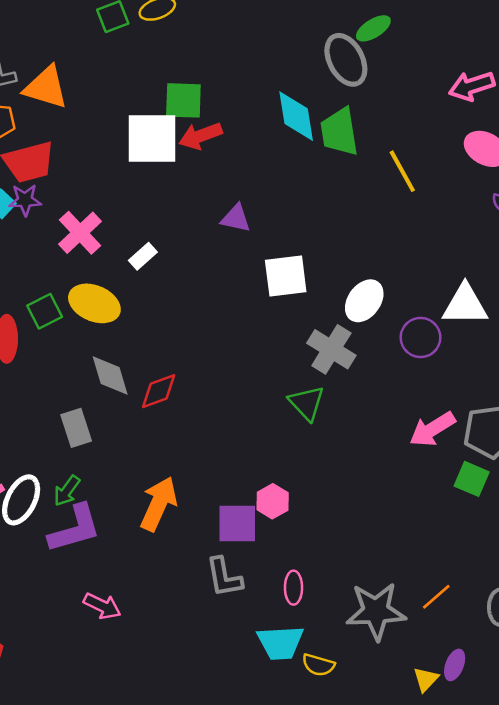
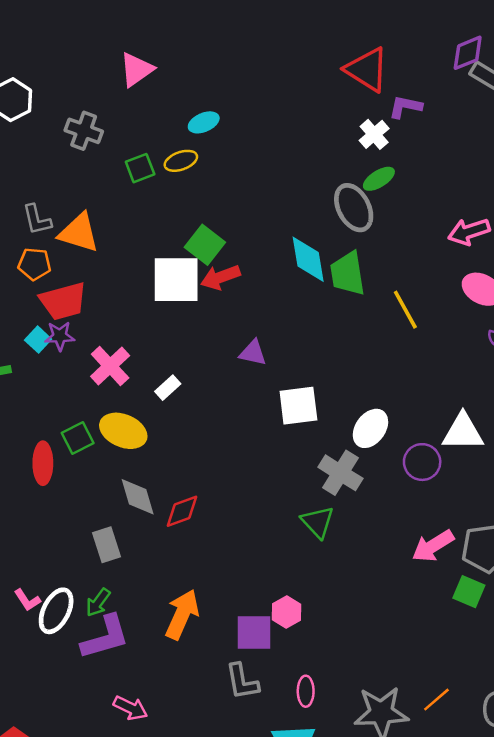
green square: (183, 100) -> (205, 245), turned 36

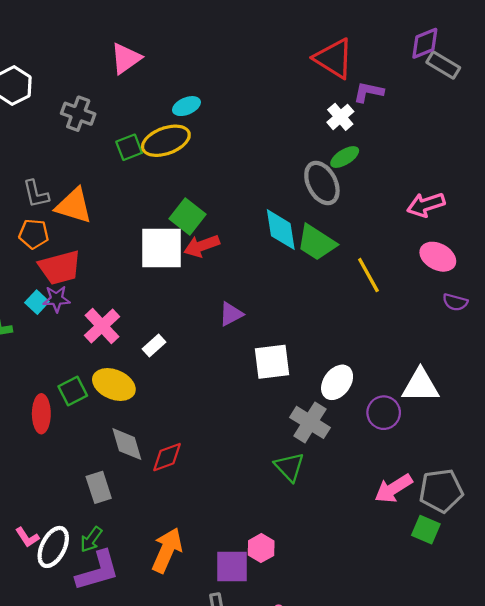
yellow ellipse: (181, 161) -> (166, 141), size x1.6
green trapezoid: (348, 274) -> (316, 243), turned -48
purple triangle: (253, 353) -> (231, 314), turned -40

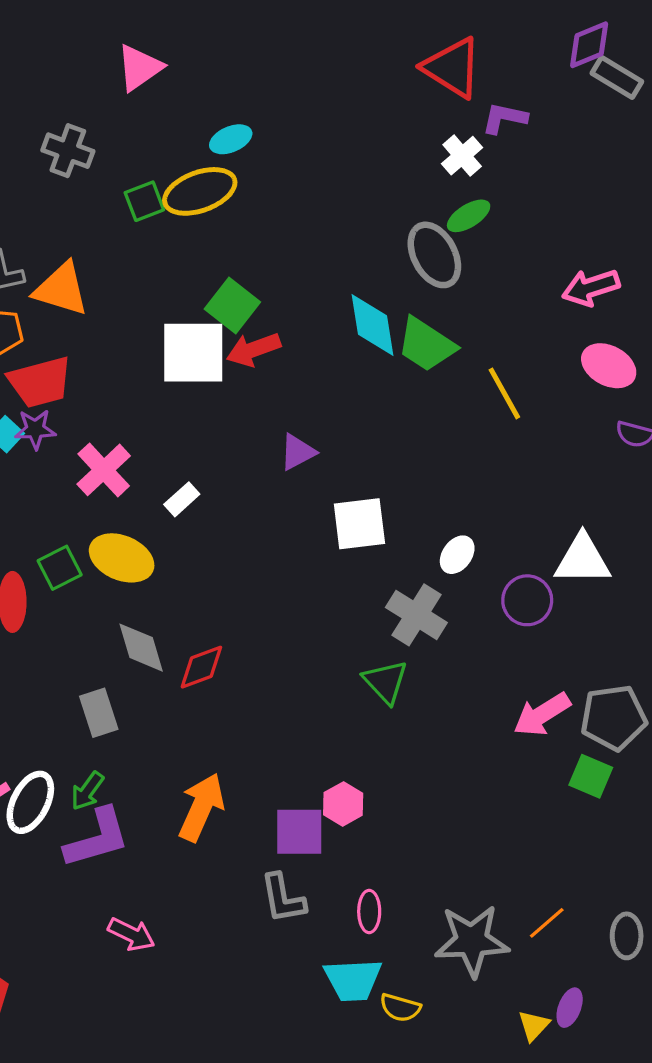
white ellipse: (337, 382) -> (457, 555), size x0.7

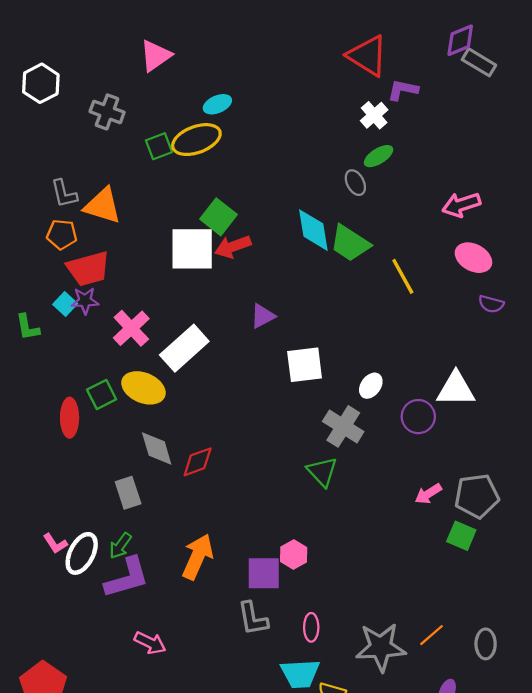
gray ellipse: (434, 255) -> (355, 183), size x0.6
white rectangle: (182, 499) -> (184, 348), size x2.0
pink arrow: (542, 714) -> (428, 494), size x0.7

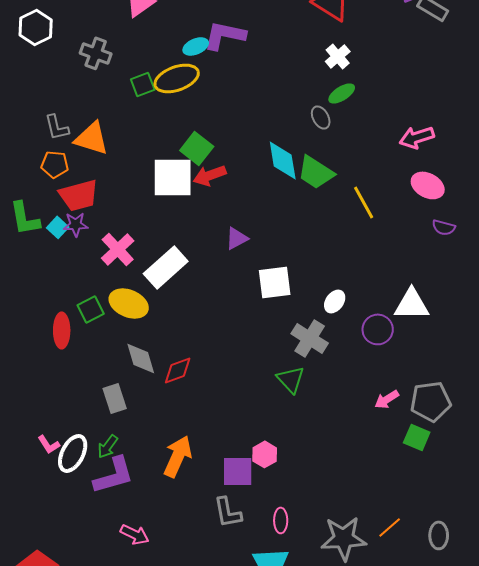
purple L-shape: (403, 90) -> (225, 35), moved, size x1.5
green L-shape: (28, 327) -> (25, 218), moved, size x1.4

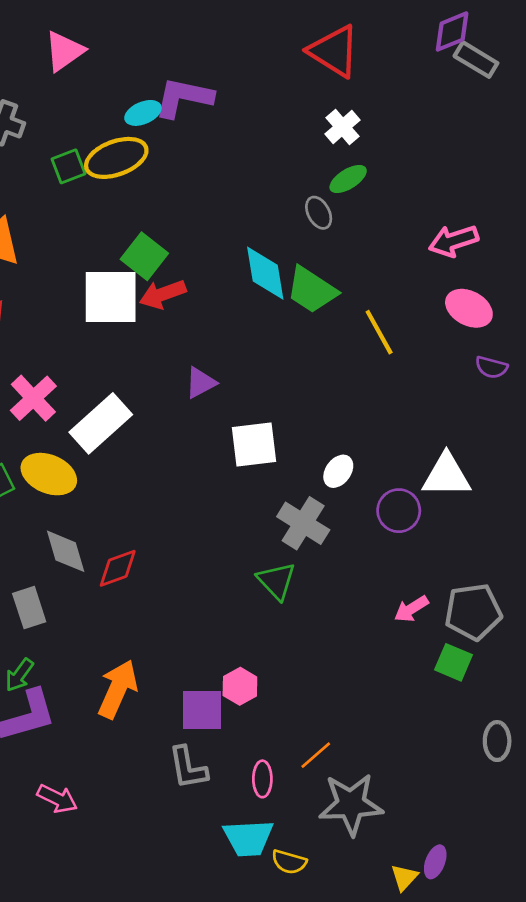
orange line: (390, 527) -> (316, 755), moved
gray ellipse: (439, 535) -> (497, 741), moved

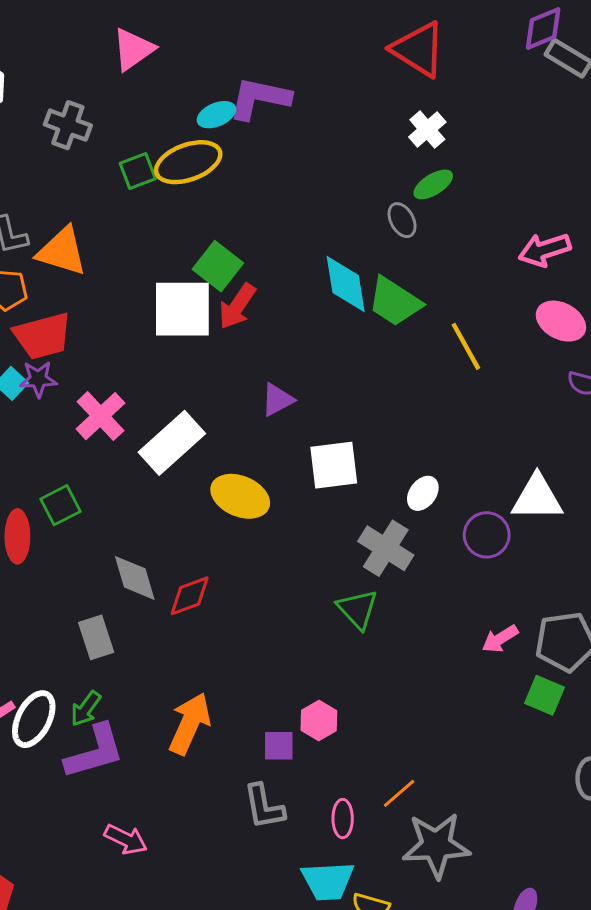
red arrow: (163, 294) -> (237, 306), turned -36
yellow ellipse: (49, 474) -> (240, 496), moved
purple square: (202, 710) -> (279, 746), size x0.7

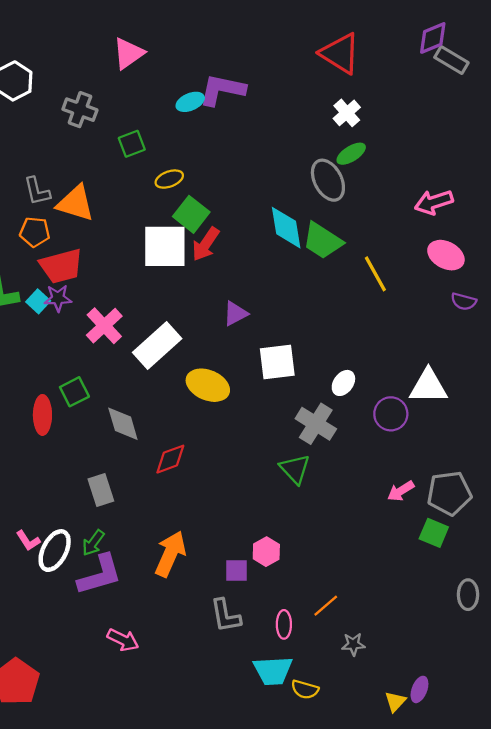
yellow ellipse: (188, 162) -> (169, 179), moved, size x0.6
gray ellipse: (402, 220) -> (328, 180), size x1.6
gray diamond: (135, 578) -> (123, 424), moved
gray star: (436, 845) -> (353, 644), size x0.5

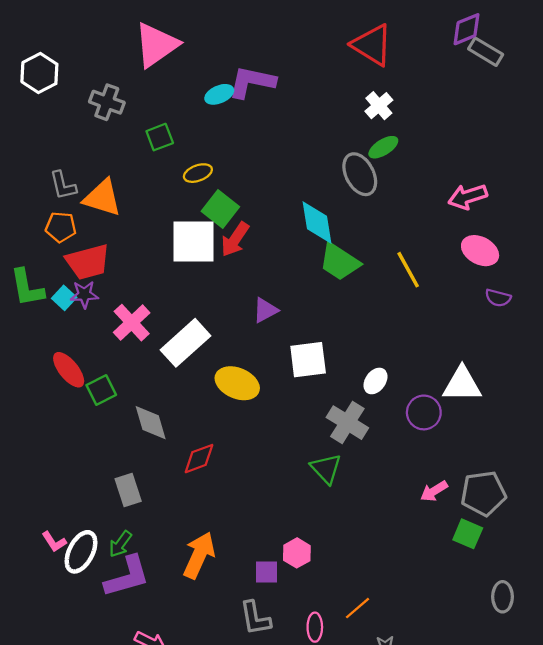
pink triangle: (128, 53) -> (156, 45), size x1.4
green trapezoid: (322, 241) -> (340, 262), moved
red ellipse: (42, 415) -> (69, 370), moved, turned -39

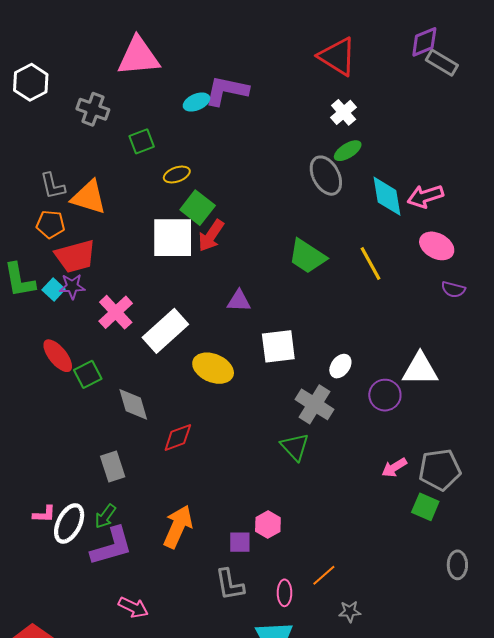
pink triangle: (156, 45) -> (138, 56), turned 30
cyan diamond: (317, 222) -> (387, 196), moved
purple triangle: (265, 310) -> (239, 301), turned 30
pink L-shape: (54, 542) -> (44, 514), turned -55

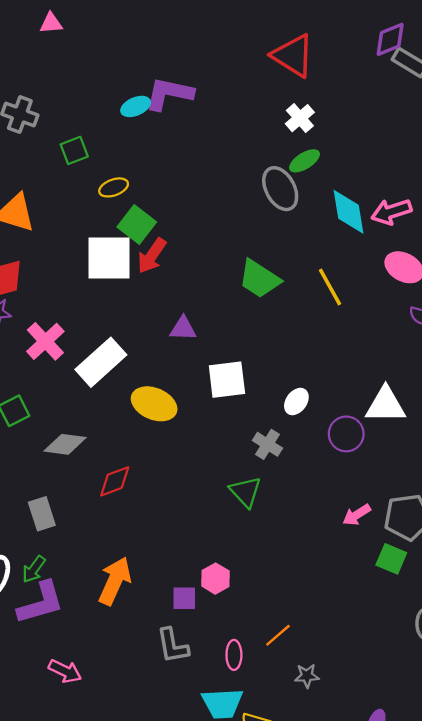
pink triangle: (138, 56) -> (51, 23), moved, size x0.5
gray diamond: (133, 404) -> (65, 444), turned -66
gray cross: (315, 404) -> (267, 444), size x0.7

